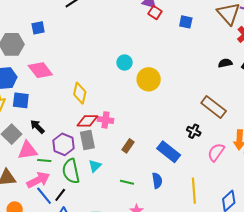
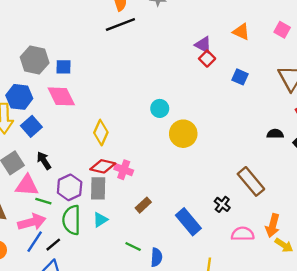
blue square: (38, 28) -> (64, 67), moved
blue square: (21, 100) -> (31, 126), turned 30
pink semicircle: (216, 152) -> (243, 234), turned 42
blue semicircle: (157, 181) -> (156, 257), moved
blue line: (44, 196) -> (35, 242), turned 60

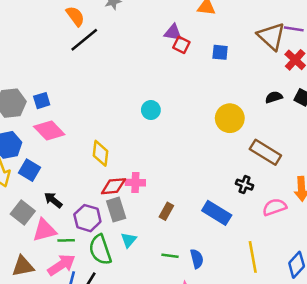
yellow circle: (183, 134) -> (230, 118), moved

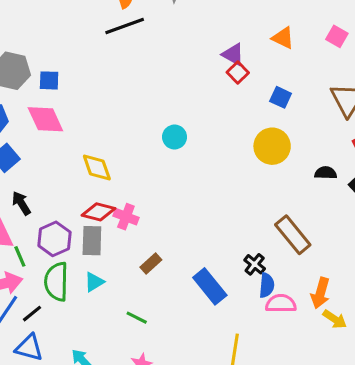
yellow circle: (230, 118) -> (272, 146), moved
yellow diamond: (101, 153) -> (97, 168), turned -45
green line: (66, 240) -> (20, 256), turned 49
blue semicircle: (197, 259) -> (267, 285), moved

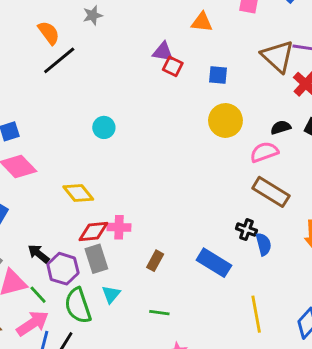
cyan circle: (175, 137) -> (104, 127), moved
black arrow: (21, 203) -> (39, 254), moved
pink semicircle: (281, 303) -> (264, 152), moved

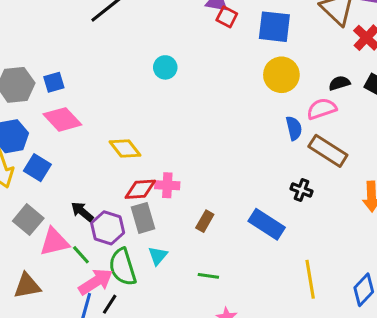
blue square: (218, 75) -> (274, 27), size x1.6
cyan circle: (104, 127) -> (165, 67), moved
blue semicircle: (264, 244) -> (294, 128), moved
pink arrow: (33, 323) -> (96, 282), moved

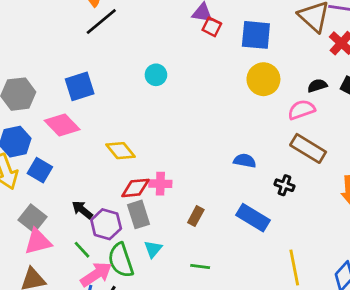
blue square: (54, 82) -> (80, 86), moved, size x1.5
blue semicircle: (294, 128) -> (245, 161), moved, turned -65
pink triangle: (54, 242) -> (38, 242), moved

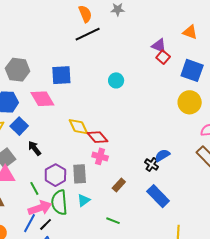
blue semicircle: (245, 161) -> (162, 155), turned -56
black cross: (284, 185) -> (152, 165), moved
red diamond: (135, 188) -> (98, 137), moved, turned 40
black arrow: (82, 210) -> (34, 148), moved

